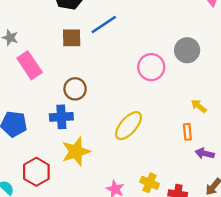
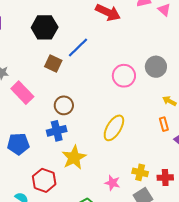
brown square: (72, 38) -> (53, 64), turned 36
gray circle: (187, 50) -> (156, 67), moved

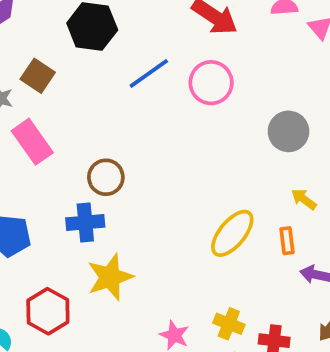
brown square: (53, 64) -> (38, 76), moved
pink circle: (124, 76) -> (211, 83), moved
yellow ellipse: (114, 128) -> (232, 233), moved

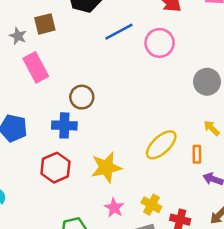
brown square: (38, 76) -> (45, 24), turned 35
yellow star: (110, 277) -> (106, 167), moved
red hexagon: (48, 311) -> (55, 168), moved

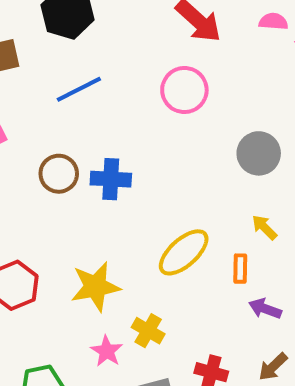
blue line: (119, 32) -> (79, 89), moved
blue cross: (64, 125) -> (111, 179), moved
yellow cross: (151, 205) -> (148, 331), moved

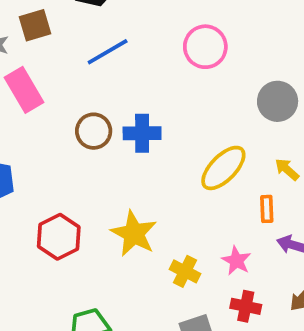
yellow ellipse: (184, 252) -> (223, 168), moved
yellow star: (95, 287) -> (134, 234), turned -30
pink star: (107, 351) -> (236, 261), moved

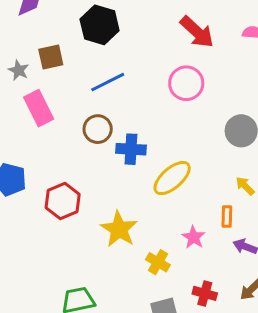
brown circle: (94, 131) -> (98, 129), moved
yellow ellipse: (223, 168) -> (172, 178), moved
red hexagon: (59, 237) -> (63, 201), moved
pink star: (236, 261) -> (194, 237), moved

